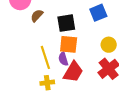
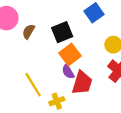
orange square: (69, 44) -> (70, 54), turned -30
yellow line: (45, 57) -> (33, 85), moved

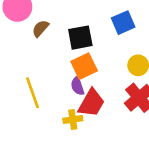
yellow cross: (57, 101) -> (73, 119), moved

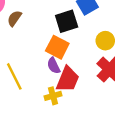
black square: (80, 38) -> (67, 21), moved
orange square: (84, 66) -> (57, 47), turned -30

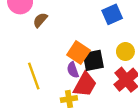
black square: (67, 21) -> (93, 60), moved

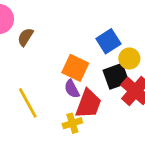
blue square: (112, 14) -> (108, 41), moved
black square: (93, 60) -> (116, 76), moved

